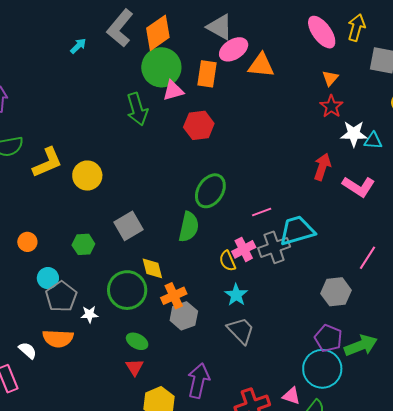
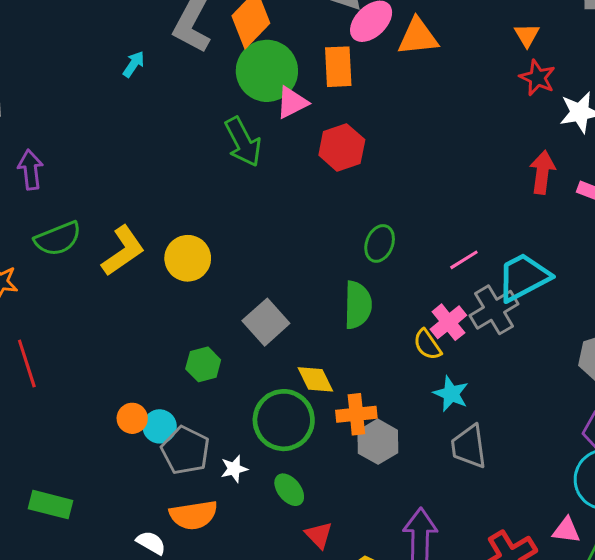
green ellipse: (210, 191) -> (380, 243), size x0.7
orange circle: (27, 242) -> (132, 418), moved
orange cross: (174, 296) -> (356, 414), turned 30
gray trapezoid: (241, 331) -> (469, 446), turned -132
green ellipse: (137, 341) -> (289, 490), moved, turned 35

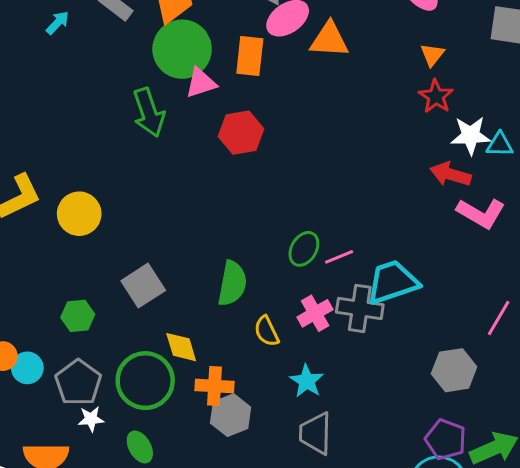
red arrow: (542, 172) -> (451, 174), moved, turned -90
green ellipse: (380, 243) -> (304, 249), moved
gray cross: (494, 310) -> (360, 308), turned 30
yellow semicircle: (427, 345) -> (267, 331), moved
gray pentagon: (185, 450) -> (78, 383), moved

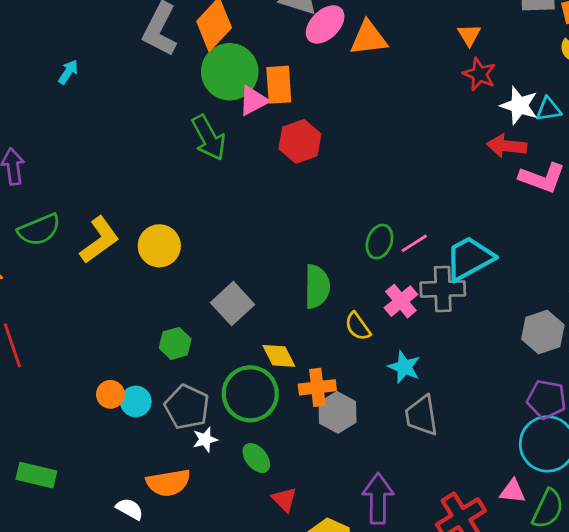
cyan arrow: (58, 23) -> (68, 72), moved
orange rectangle: (250, 56) -> (279, 85), moved
white star: (471, 135) -> (519, 105), turned 30

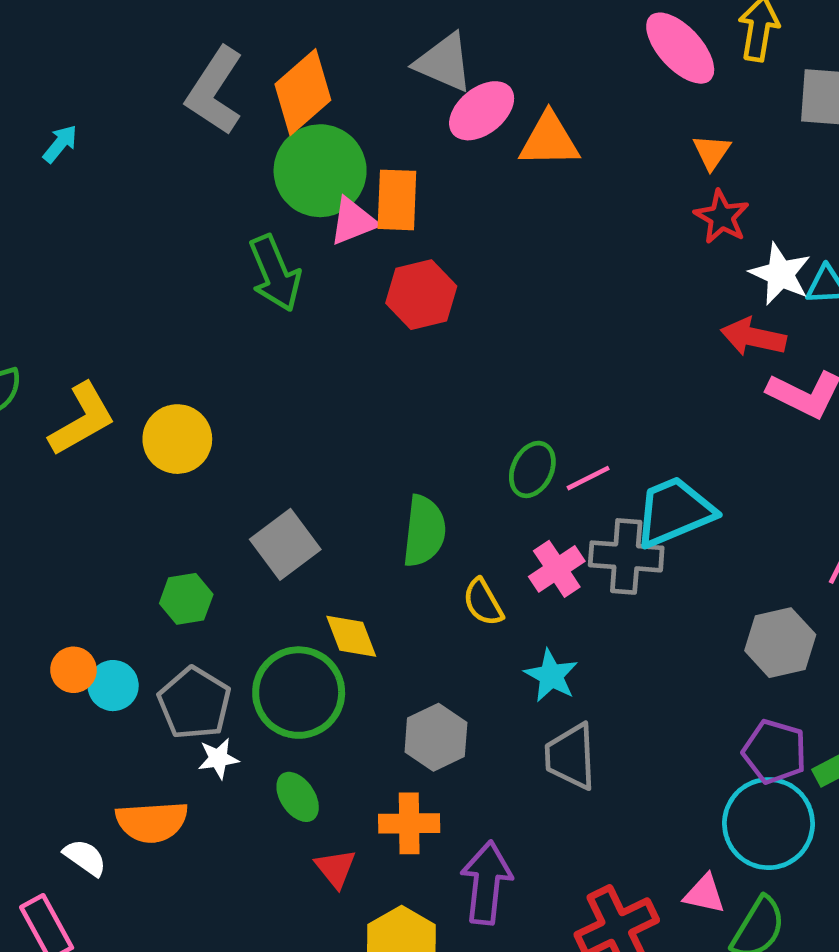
orange cross: (317, 387) -> (409, 823), moved

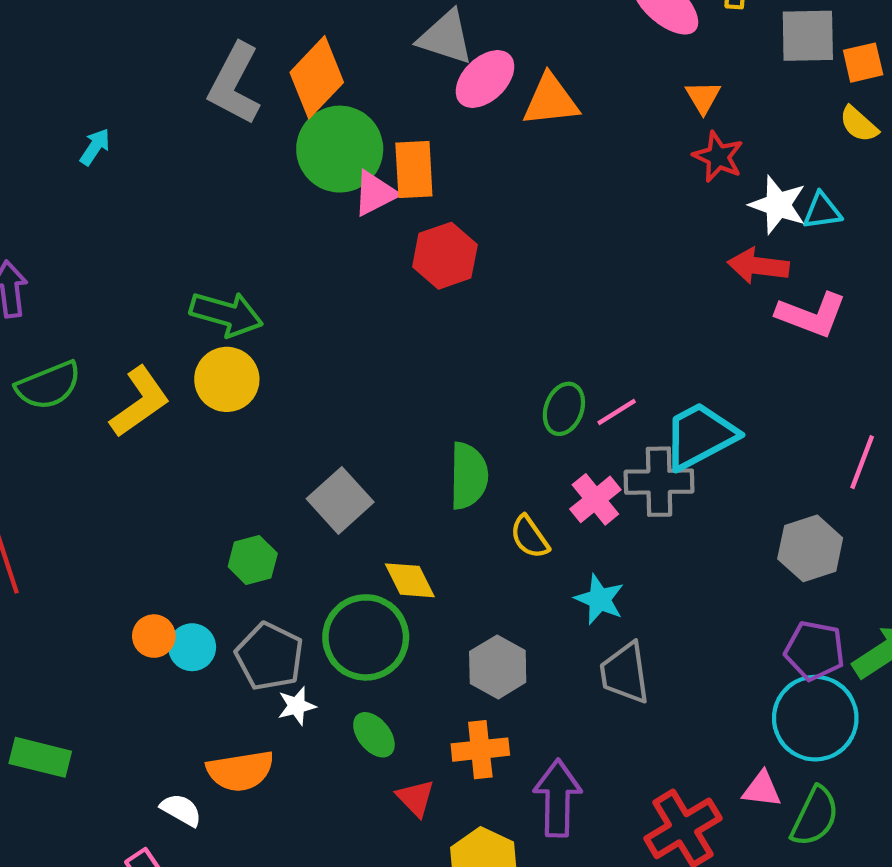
green arrow: (275, 273) -> (226, 314), moved, turned -46
yellow circle: (177, 439) -> (227, 379), moved

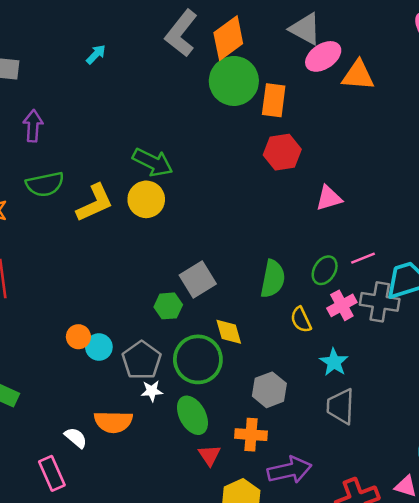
pink triangle: (375, 193) -> (329, 198), moved
green ellipse: (564, 409) -> (325, 270), moved
green hexagon: (253, 560) -> (168, 306), moved
green ellipse: (374, 735) -> (192, 415), size x1.4
purple arrow: (557, 798) -> (290, 470), turned 66

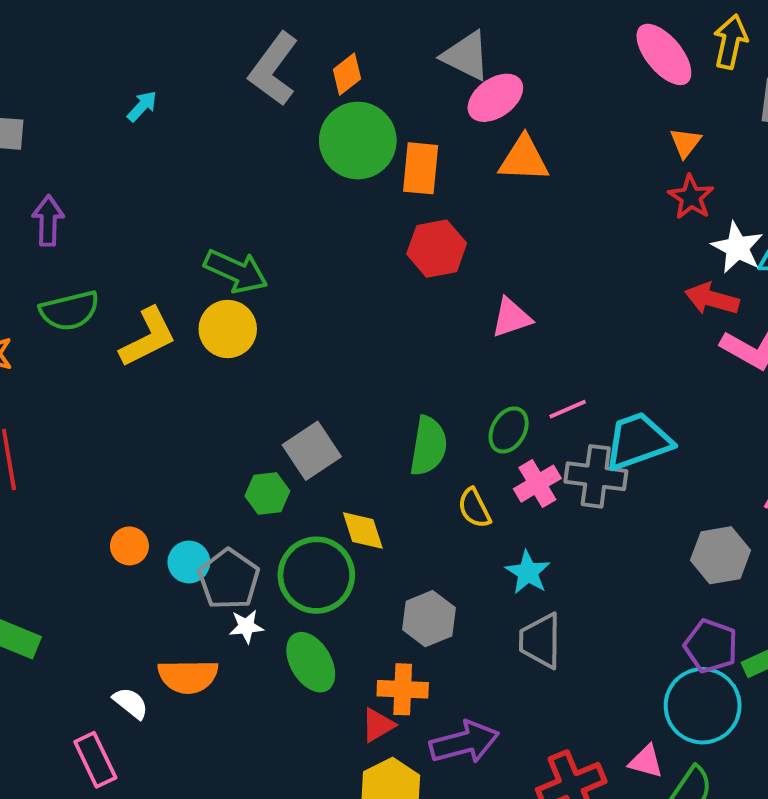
orange diamond: (228, 38) -> (347, 74), size x0.6
orange triangle: (358, 75) -> (524, 159), moved
cyan circle: (99, 347) -> (189, 562), moved
red triangle: (209, 455) -> (378, 725), moved, turned 35

